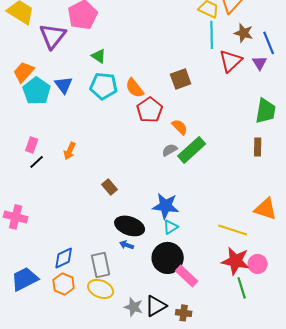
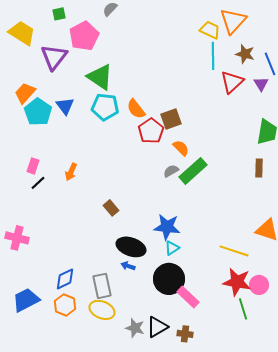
green triangle: (99, 56) -> (100, 77), size x1.8
brown square: (181, 79) -> (171, 119), moved

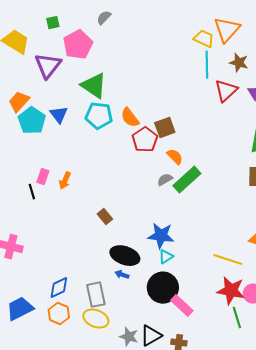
pink rectangle: (33, 166) -> (43, 177), moved
black line: (38, 183) -> (32, 192), turned -63

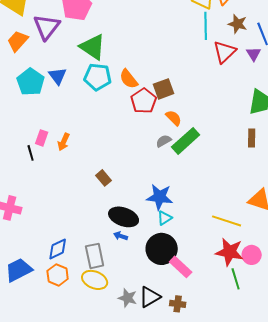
orange trapezoid: (19, 102) -> (18, 41), moved

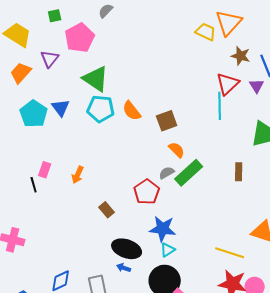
cyan line: (206, 26) -> (220, 106), moved
purple triangle: (47, 27) -> (50, 59), size x0.7
red pentagon: (144, 101) -> (147, 192), moved
brown rectangle: (252, 138) -> (239, 172), moved
orange arrow: (64, 142) -> (78, 175), moved

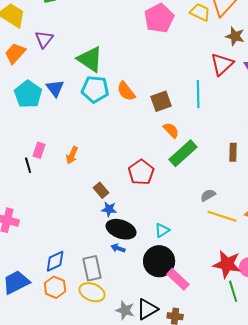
pink pentagon: (80, 38) -> (159, 18), moved
cyan line: (220, 106) -> (198, 94), moved
gray semicircle: (167, 173) -> (208, 195), moved
blue star: (163, 229) -> (109, 209), moved, size x0.6
yellow line: (230, 253) -> (222, 216), moved

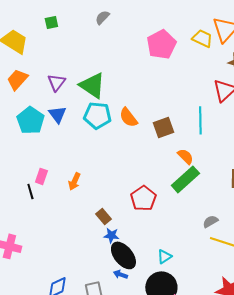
purple triangle: (44, 39) -> (56, 82), moved
orange semicircle: (171, 130) -> (185, 156), moved
black ellipse: (121, 229) -> (123, 255), turned 32

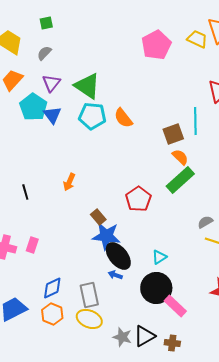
gray semicircle: (102, 17) -> (44, 53), moved
cyan pentagon: (30, 120) -> (33, 107), moved
brown square: (163, 127) -> (173, 134), moved
pink rectangle: (41, 176) -> (32, 245), moved
blue star: (111, 235) -> (106, 236), size x1.8

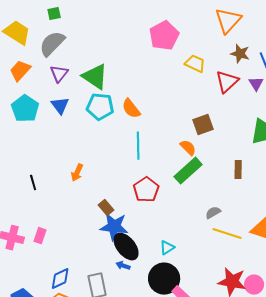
yellow trapezoid: (197, 39) -> (195, 64), moved
gray semicircle: (44, 53) -> (52, 44), size x1.8
cyan pentagon: (33, 107) -> (25, 109), moved
cyan line: (195, 121) -> (138, 146), moved
brown square: (173, 134) -> (203, 125), moved

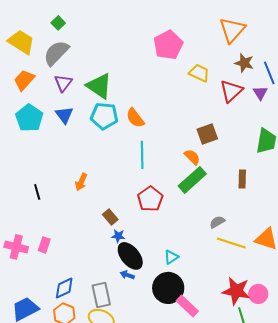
green square: (54, 14) -> (58, 23), turned -32
blue star: (114, 227) -> (118, 236), size x0.5

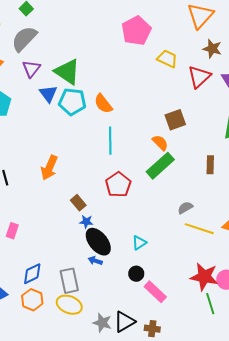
blue triangle: (64, 115) -> (48, 94), moved
orange arrow: (81, 182) -> (49, 168), size x1.4
black circle: (168, 288) -> (136, 274), size x0.5

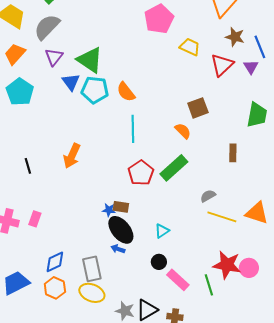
green rectangle: (160, 166) -> (174, 168), moved
brown rectangle: (78, 203) -> (121, 207), moved, turned -42
green line: (210, 304) -> (209, 285), moved

